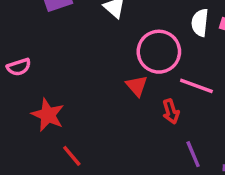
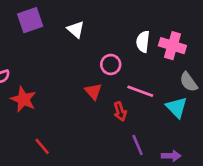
pink circle: (159, 52) -> (111, 64), size x0.6
red star: (48, 115) -> (23, 99), moved

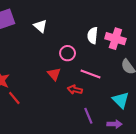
cyan triangle: (177, 107) -> (121, 100), moved
red arrow: (120, 111) -> (75, 90), turned 120
red line: (42, 146) -> (14, 98), moved

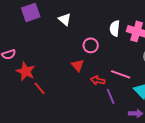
pink line: (90, 74) -> (121, 74), moved
purple line: (88, 116) -> (111, 96), moved

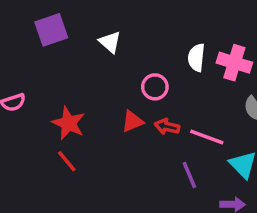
red triangle: (78, 65) -> (132, 121), turned 48
red star: (26, 71) -> (69, 123), moved
red arrow: (98, 80) -> (167, 127), moved

